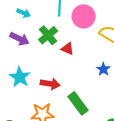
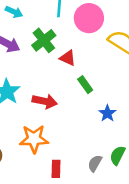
blue star: (103, 69) -> (107, 113), moved
green rectangle: (78, 103) -> (85, 85), moved, size x0.6

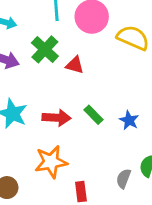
green rectangle: (85, 85) -> (93, 115), moved

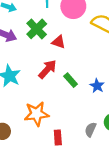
red arrow: (56, 118) -> (47, 69), moved, turned -54

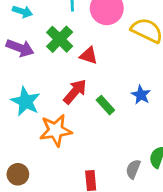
blue star: (97, 86) -> (141, 95), moved
orange star: (37, 114) -> (56, 130), moved

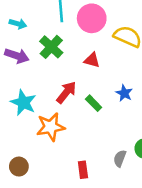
red triangle: (89, 55) -> (92, 60), moved

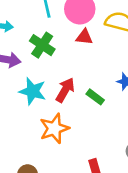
red triangle: (92, 60) -> (84, 37), moved
cyan star: (23, 102) -> (33, 91), moved

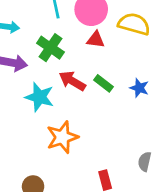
red arrow: (65, 90) -> (72, 81), moved, turned -90
green rectangle: (95, 97) -> (103, 83), moved

